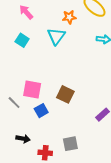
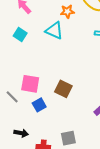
cyan triangle: (56, 36) -> (54, 31), turned -42

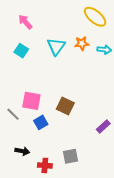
orange star: (67, 11) -> (82, 43), moved
cyan triangle: (54, 31) -> (56, 46), turned 42

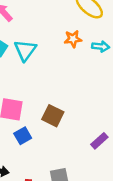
cyan triangle: (56, 46) -> (25, 50), moved

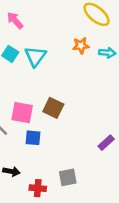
brown square: (53, 116) -> (53, 108), moved
blue square: (23, 136) -> (33, 138), turned 35

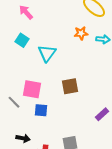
cyan triangle: (35, 56) -> (47, 53), moved
brown square: (53, 108) -> (70, 86), moved, turned -36

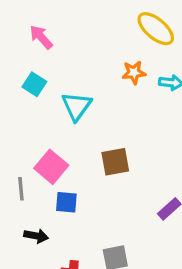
pink square: (32, 89) -> (51, 167), turned 30
gray line: (14, 102) -> (21, 189), turned 40
black arrow: (23, 138) -> (36, 236), moved

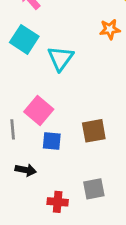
cyan square: (34, 84) -> (24, 39), size x1.4
brown square: (115, 162) -> (94, 131), moved

